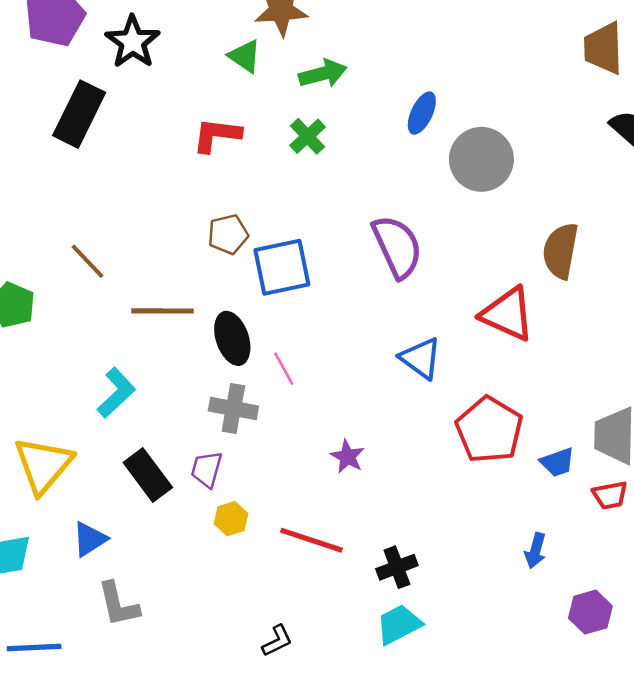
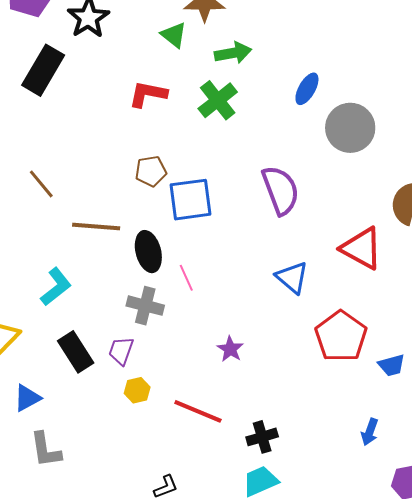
green cross: (308, 136) -> (218, 100), size x1.4

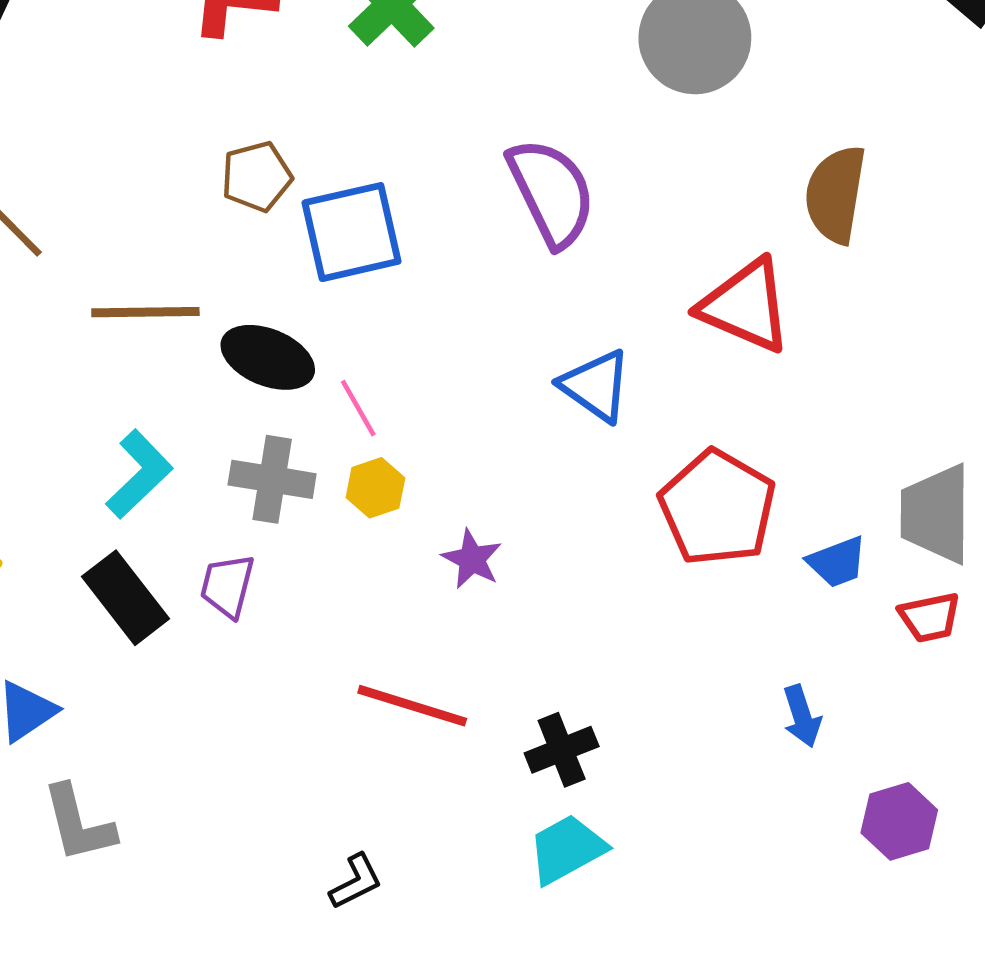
black ellipse: (148, 252) -> (268, 357), turned -48
cyan L-shape: (56, 287) -> (139, 474), moved
yellow hexagon: (137, 390) -> (375, 488), moved
blue arrow: (370, 432) -> (802, 716), turned -32

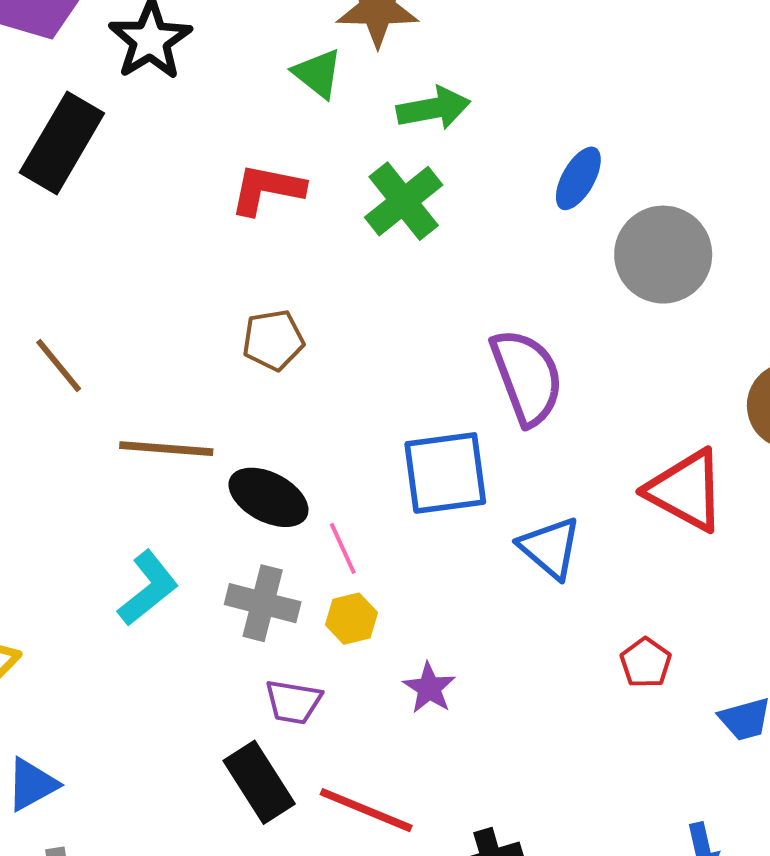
blue square: (351, 232) -> (445, 473), moved
red pentagon: (717, 508) -> (646, 663), size x0.5
purple trapezoid: (227, 586) -> (293, 702), moved, turned -100
black rectangle: (125, 598) -> (259, 782), moved

